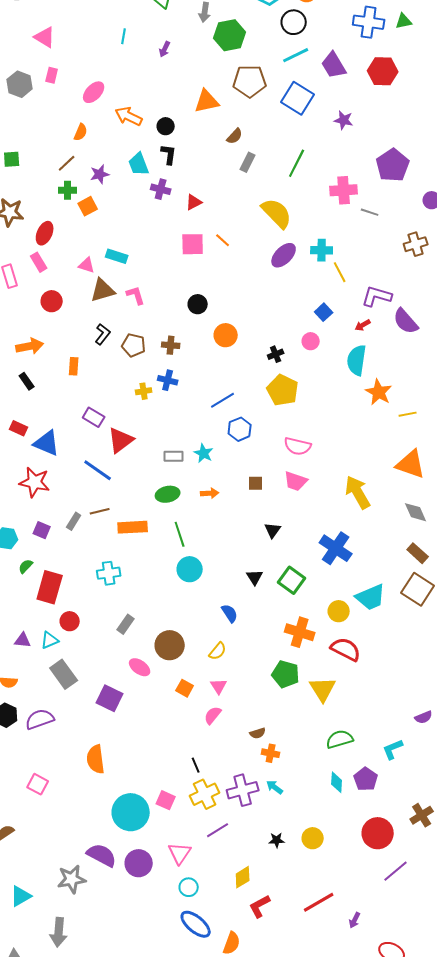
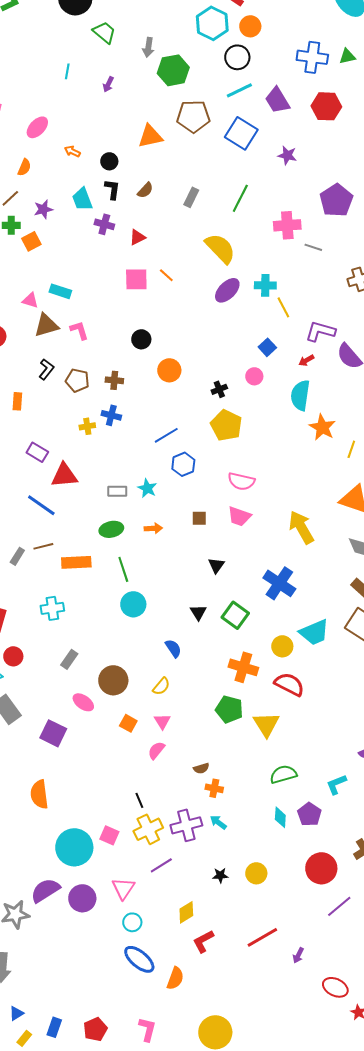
orange arrow: (129, 116) -> (72, 151), size x0.6
brown semicircle: (235, 136) -> (145, 190), moved
yellow line: (408, 414) -> (351, 449), turned -60
red triangle: (121, 440) -> (64, 475), turned 32
purple semicircle: (102, 855) -> (45, 890), turned -60

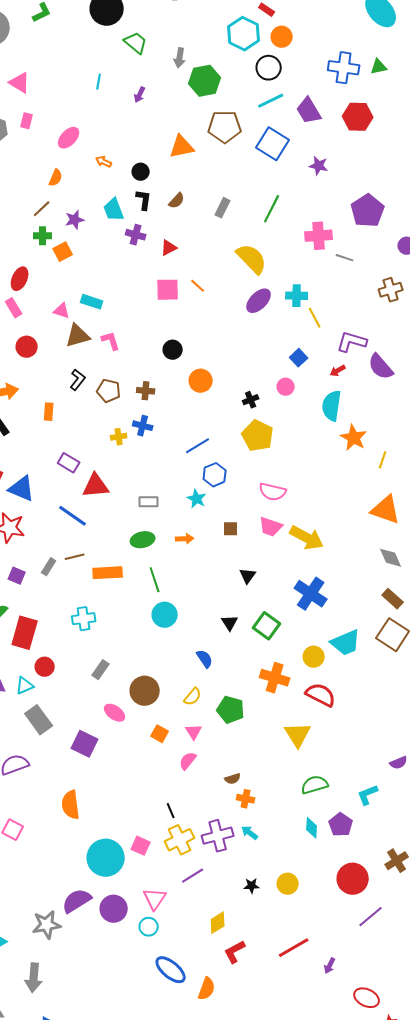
cyan star: (147, 488) -> (197, 499), moved
yellow arrow: (301, 527) -> (307, 538), moved, turned 148
green pentagon: (229, 709) -> (231, 710), moved
cyan circle: (132, 922) -> (149, 927), moved

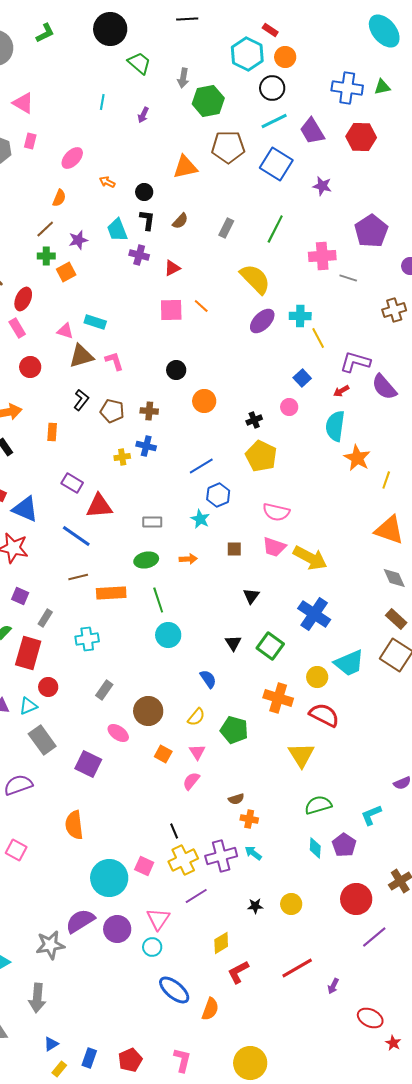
gray rectangle: (49, 567) -> (45, 618), moved

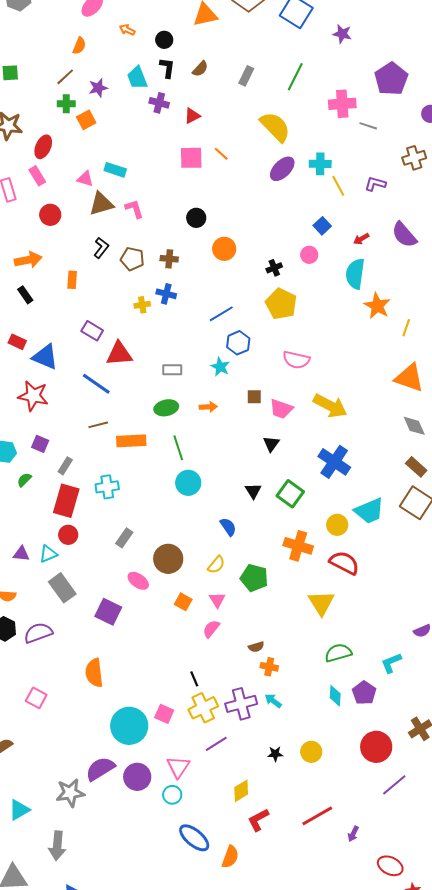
purple L-shape: (355, 362) -> (375, 184), moved, size x0.7
pink trapezoid: (274, 547) -> (281, 409), moved
red rectangle: (28, 653) -> (66, 501), moved

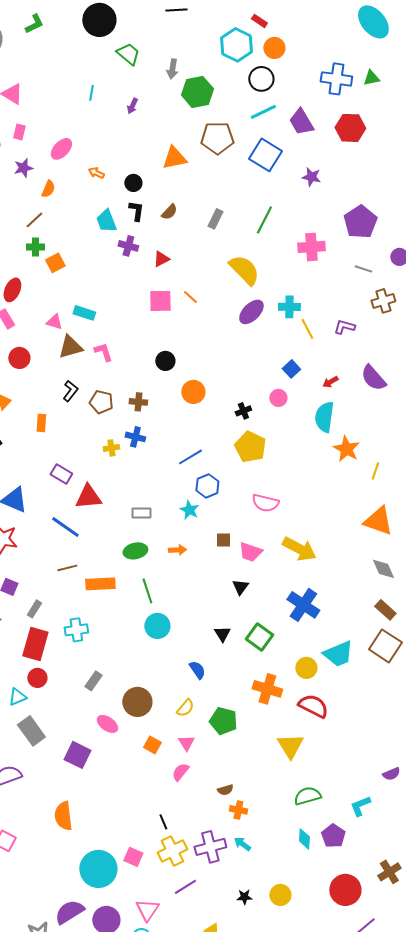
purple star: (98, 88) -> (23, 168), moved
gray line: (368, 126) -> (363, 269), moved

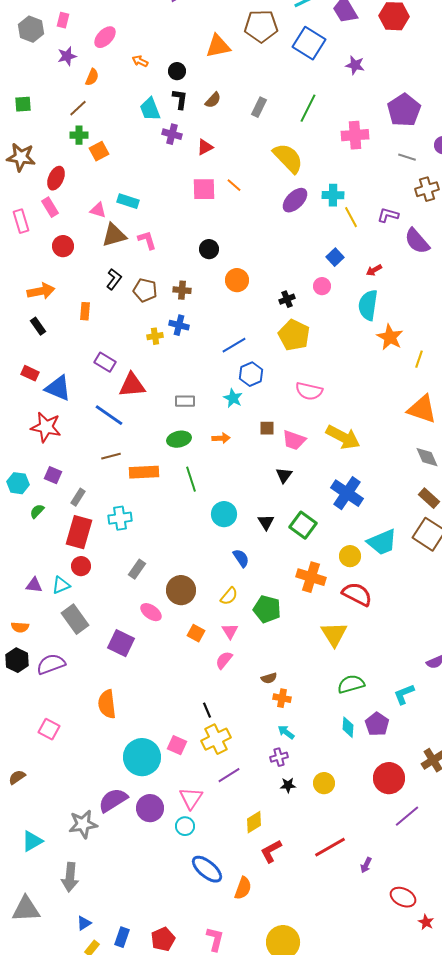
purple semicircle: (373, 378) -> (417, 241), moved
cyan circle: (157, 626) -> (224, 514), moved
purple cross: (210, 847) -> (279, 757), moved, size x0.6

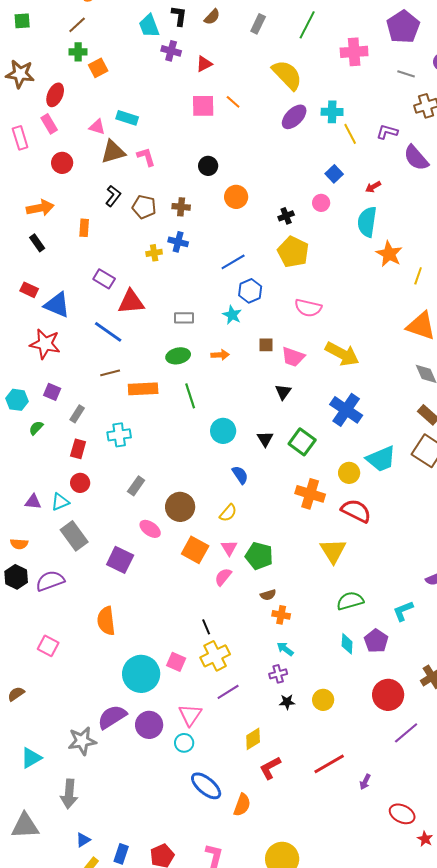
red rectangle: (79, 532) -> (78, 449), size x0.6
green pentagon: (267, 609) -> (259, 556), moved
orange square: (196, 633) -> (195, 550), size x1.5

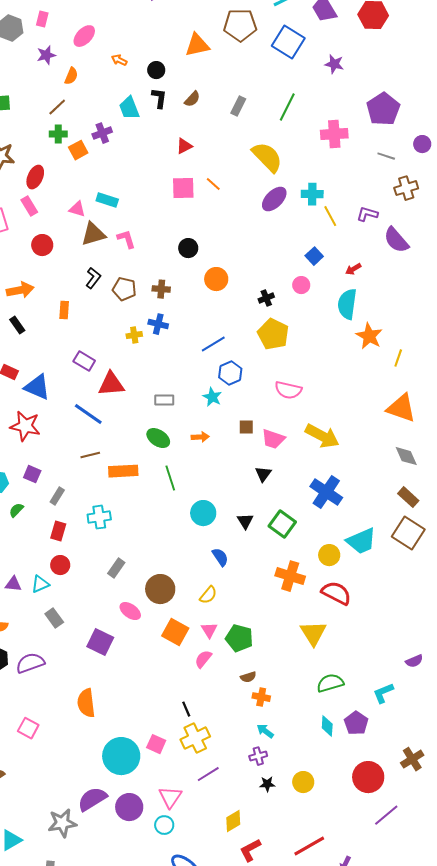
purple cross: (171, 51) -> (102, 133), moved, turned -36
green ellipse: (178, 356) -> (158, 438), turned 45
gray rectangle: (74, 536) -> (54, 618), size x0.7

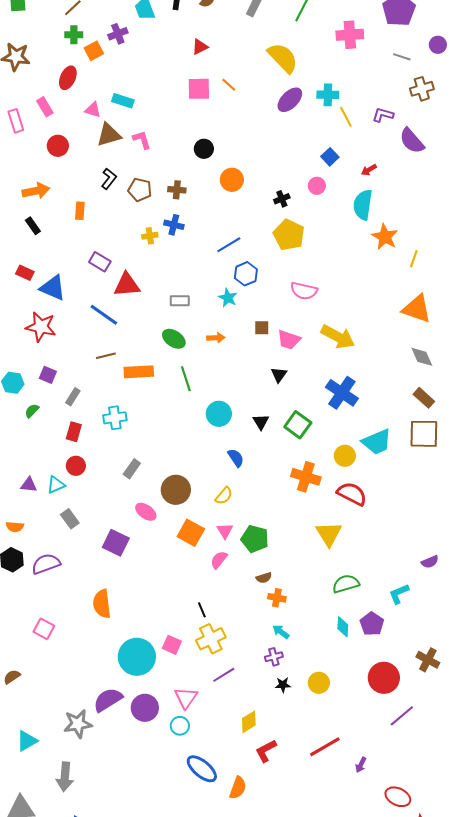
red ellipse: (35, 177) -> (68, 78), moved
brown square: (408, 533) -> (424, 434), turned -32
brown cross: (412, 759) -> (428, 660), turned -30

